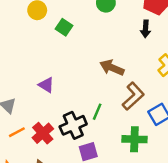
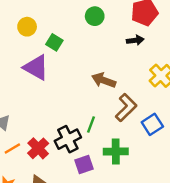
black arrow: (146, 29) -> (135, 40), turned -98
purple triangle: (46, 85) -> (36, 68), moved, size x1.6
green cross: (134, 139) -> (116, 151), moved

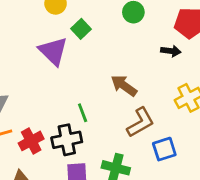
green line: (91, 125) -> (83, 113), moved, turned -56

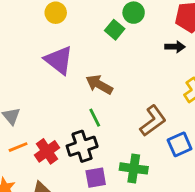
green square: (81, 29) -> (115, 30), moved
brown arrow: (124, 86) -> (99, 85), moved

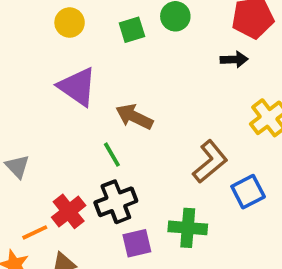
green square: (115, 30) -> (132, 30), moved, turned 36
green line: (95, 118) -> (112, 155), moved
orange line: (18, 147) -> (35, 232), moved

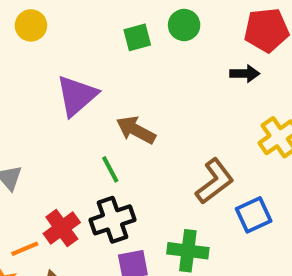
yellow circle: (70, 23) -> (31, 25), moved
purple triangle: (77, 87) -> (77, 96), turned 42

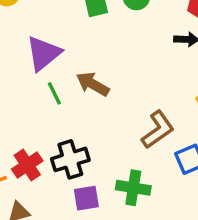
green line: (110, 169) -> (54, 93), moved

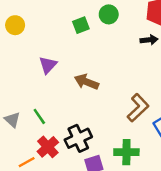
purple triangle: (44, 53) -> (48, 65), size x0.7
green line: (54, 93) -> (39, 116), moved

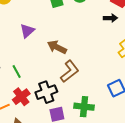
brown L-shape: (138, 108) -> (70, 71), moved

